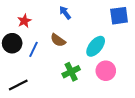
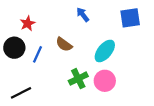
blue arrow: (65, 13) -> (83, 15), moved
pink circle: (106, 71) -> (105, 81), moved

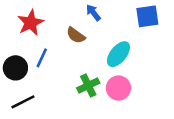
red star: (28, 23) -> (31, 23), size x1.5
brown semicircle: (64, 44) -> (76, 35), moved
black circle: (14, 48) -> (15, 68), moved

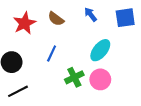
blue arrow: (93, 13) -> (91, 14), moved
brown semicircle: (76, 35) -> (56, 19), moved
blue line: (42, 58) -> (52, 53), moved

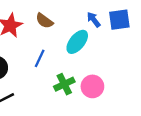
blue arrow: (91, 14) -> (94, 20), moved
cyan ellipse: (100, 50) -> (77, 42), moved

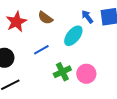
blue line: (40, 58) -> (41, 50), turned 35

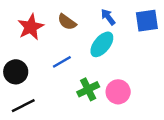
blue arrow: (87, 17) -> (108, 17), moved

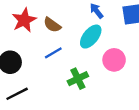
brown semicircle: (67, 22) -> (52, 25), moved
pink circle: (118, 92) -> (114, 60), moved

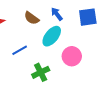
brown semicircle: (52, 25) -> (32, 18), moved

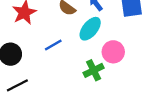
green cross: (41, 72) -> (94, 70), moved

